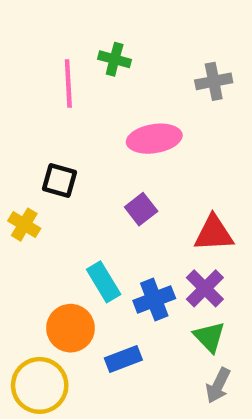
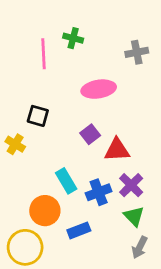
red triangle: (214, 233) -> (117, 150), moved

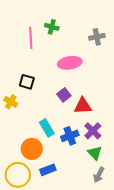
blue rectangle: (79, 230) -> (48, 170), moved

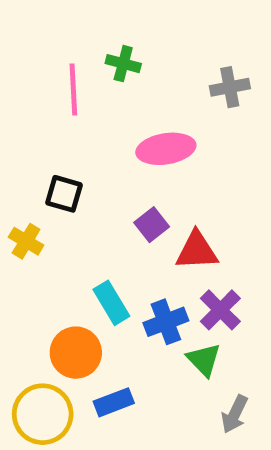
green triangle: (95, 153) -> (204, 360), moved

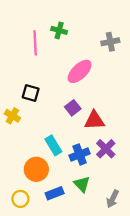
pink ellipse: (166, 149) -> (80, 71), turned -35
green triangle: (204, 360) -> (82, 184), moved
yellow circle: (43, 414) -> (20, 199), size x0.6

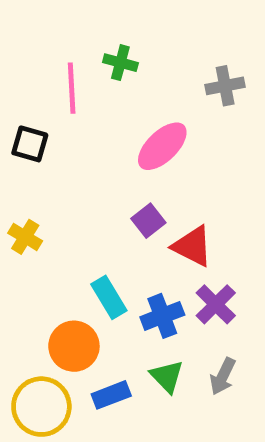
black square: (31, 93) -> (30, 144), moved
red triangle: (94, 120) -> (192, 246), turned 30
yellow circle: (20, 199) -> (41, 407), size x1.6
gray arrow: (113, 199) -> (223, 376), moved

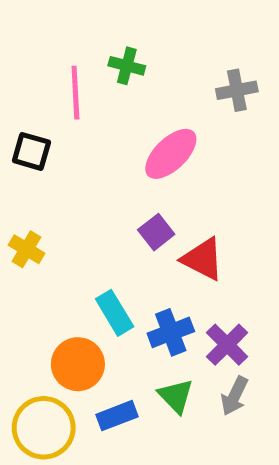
purple cross: (216, 304) -> (227, 345), moved

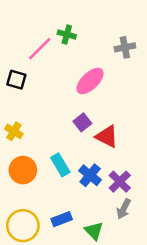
pink line: (75, 93) -> (40, 49), turned 48
blue cross: (171, 332) -> (90, 175), turned -30
orange circle: (78, 364) -> (23, 170), moved
green triangle: (176, 396) -> (94, 231), moved

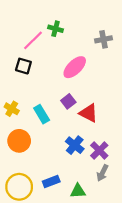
black square: (16, 80) -> (23, 66), moved
cyan rectangle: (60, 165) -> (42, 114), moved
green triangle: (94, 231) -> (78, 191), turned -49

